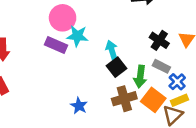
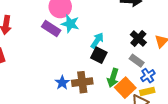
cyan arrow: (112, 50) -> (97, 40), turned 42
black square: (116, 67) -> (99, 55), turned -35
green arrow: (140, 77) -> (113, 78), moved
brown cross: (124, 99) -> (82, 82), moved

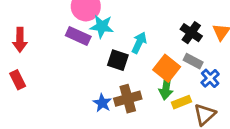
black square: (99, 55) -> (118, 60), moved
orange square: (125, 88) -> (167, 68), moved
yellow rectangle: (147, 91) -> (181, 102), moved

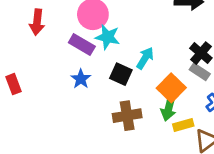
red arrow: (20, 40) -> (37, 22), moved
gray rectangle: (193, 61) -> (200, 72), moved
blue star: (102, 103) -> (81, 79), moved

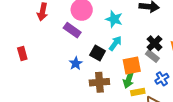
cyan star: (108, 37) -> (114, 19), moved
blue star: (81, 79) -> (76, 63), moved
orange square: (171, 88) -> (132, 66), turned 30

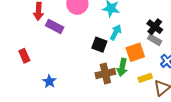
purple rectangle: (72, 30) -> (55, 26), moved
blue star: (76, 63) -> (49, 81), moved
green arrow: (129, 79) -> (122, 67), moved

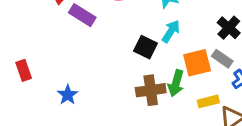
gray rectangle: (155, 40) -> (222, 59), moved
red rectangle: (24, 56) -> (24, 70), moved

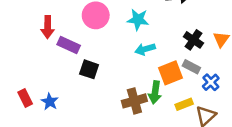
cyan arrow: (171, 31) -> (145, 49), turned -132
black square: (145, 47) -> (89, 69), moved
blue star: (68, 95) -> (50, 102), moved

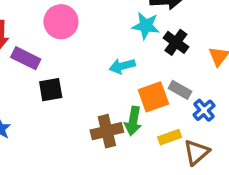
cyan star: (138, 20) -> (146, 26), moved
black cross: (193, 40) -> (176, 42), moved
black square: (89, 69) -> (51, 90), turned -30

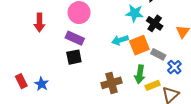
purple rectangle: (26, 58) -> (75, 38), moved
orange square: (153, 97) -> (139, 45), moved
green arrow: (133, 121) -> (140, 74), moved

